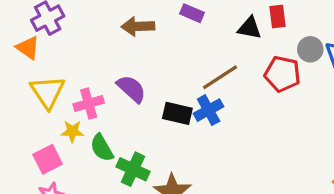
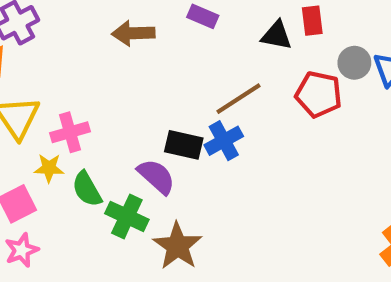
purple semicircle: (131, 89) -> (156, 176), moved

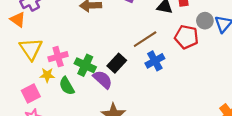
blue cross: (224, 141) -> (155, 61), moved
black rectangle: (184, 145) -> (117, 63), turned -60
green cross: (127, 216) -> (85, 65), moved

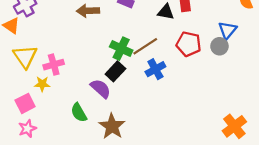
gray circle: (205, 21) -> (219, 46), moved
green cross: (85, 65) -> (121, 49), moved
green semicircle: (67, 86) -> (79, 113), moved

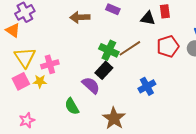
red pentagon: (189, 44) -> (168, 46), turned -30
blue cross: (155, 69) -> (147, 86), moved
pink square: (25, 103) -> (21, 81), moved
brown star: (112, 126) -> (114, 118), moved

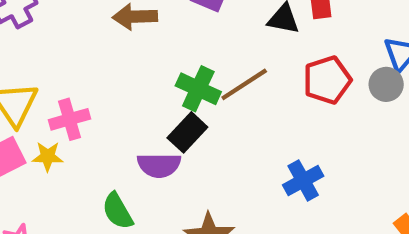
purple semicircle: (91, 85) -> (159, 165), turned 138
blue cross: (147, 86) -> (303, 180), moved

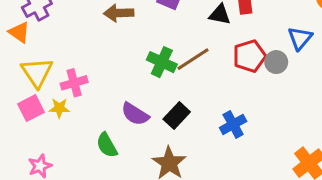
gray circle: (386, 84) -> (276, 62), moved
black rectangle: (187, 132) -> (177, 116), moved
purple semicircle: (159, 165) -> (135, 114), turned 32

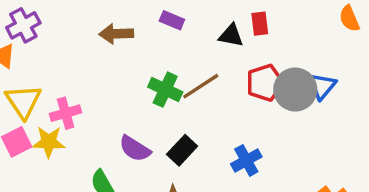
blue triangle: (300, 38) -> (322, 86), moved
gray circle: (276, 62) -> (295, 90), size x1.6
yellow star: (59, 108) -> (49, 142), size x1.4

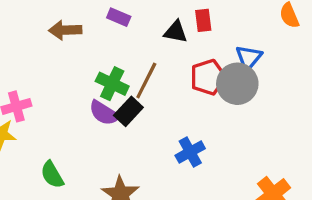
brown line: (201, 86) -> (146, 80), turned -30
blue triangle: (322, 86) -> (249, 58), moved
purple semicircle: (135, 149) -> (104, 113), moved
black rectangle: (182, 150) -> (128, 111), moved

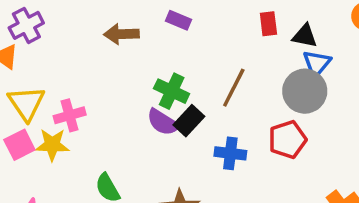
black triangle: (176, 32) -> (305, 36), moved
red pentagon: (208, 77) -> (287, 140), moved
brown line: (146, 80) -> (234, 88), moved
blue cross: (190, 152) -> (230, 153), moved, turned 36

